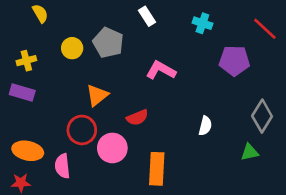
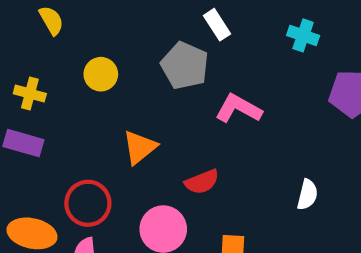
gray pentagon: (108, 43) -> (185, 66), moved
yellow cross: (26, 61) -> (30, 94), turned 30
red circle: (82, 130) -> (88, 203), moved

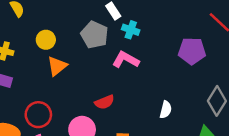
cyan cross: (303, 35) -> (131, 30), moved
orange triangle: (140, 147) -> (57, 66), moved

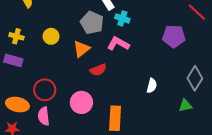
yellow circle: (46, 40) -> (51, 36), moved
orange triangle: (57, 66) -> (81, 49), moved
red semicircle: (105, 102) -> (98, 70), moved

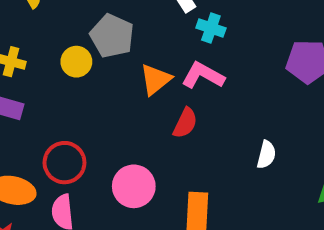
gray pentagon: (92, 23) -> (112, 36), moved
orange triangle: (81, 49) -> (156, 79), moved
red semicircle: (98, 70) -> (185, 123), moved, turned -42

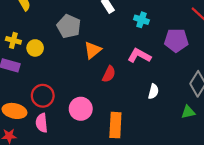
cyan cross: (211, 28) -> (141, 20), moved
yellow circle: (76, 62) -> (35, 48), moved
pink L-shape: (203, 75) -> (139, 56), moved

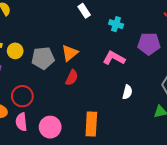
gray pentagon: (69, 26) -> (43, 58), moved, turned -30
red semicircle: (109, 74) -> (72, 78), moved
pink circle: (81, 109) -> (50, 127), moved

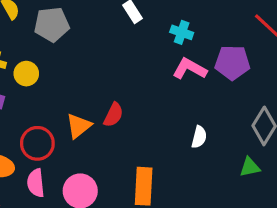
orange triangle: (70, 53) -> (79, 126), moved
gray pentagon: (43, 58) -> (52, 24), moved
pink L-shape: (114, 58) -> (190, 69), moved

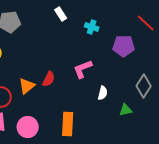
pink L-shape: (190, 69) -> (83, 69), moved, turned -50
green triangle: (250, 167) -> (126, 110), moved

